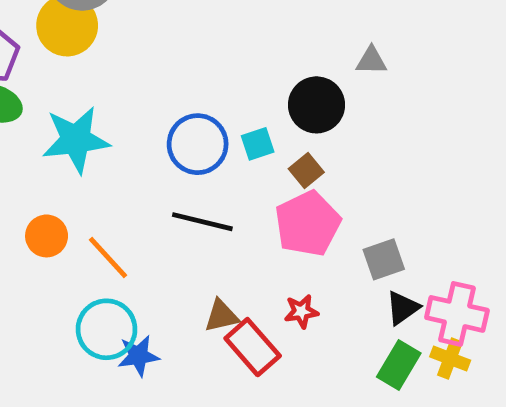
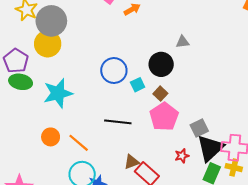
blue circle: (198, 144) -> (114, 71), moved
black triangle: (403, 308) -> (210, 148), size x1.8
red star: (301, 311) -> (182, 156), moved

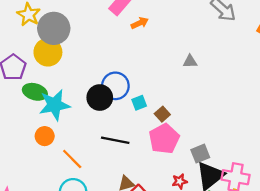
black circle: (161, 64) -> (100, 98), moved
green ellipse: (21, 82) -> (35, 92), moved
orange circle: (51, 137) -> (45, 136), moved

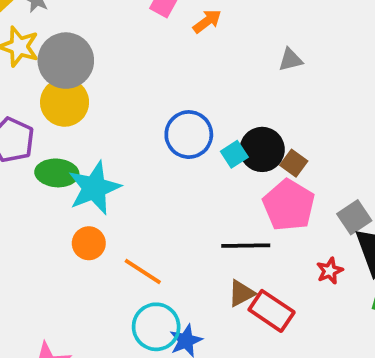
gray triangle: (190, 62) -> (290, 60), moved
black circle: (100, 98) -> (262, 149), moved
brown square: (162, 114) -> (294, 163), moved
black line: (115, 140) -> (246, 246), moved

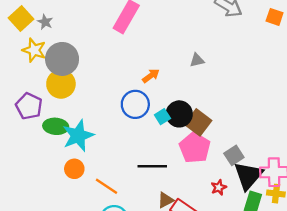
orange arrow: (207, 21) -> (151, 76), moved
brown square: (294, 163) -> (198, 122), size x1.6
black line: (246, 246) -> (152, 166), moved

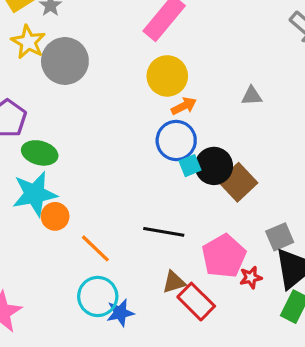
yellow circle: (61, 84) -> (167, 76), moved
blue circle: (135, 104) -> (176, 140), moved
cyan star: (78, 136) -> (35, 194), moved
pink pentagon: (195, 148) -> (224, 256), moved

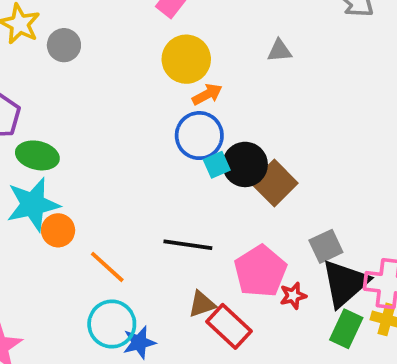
gray circle: (65, 61) -> (64, 45), size x0.6
gray triangle: (252, 96) -> (279, 51), moved

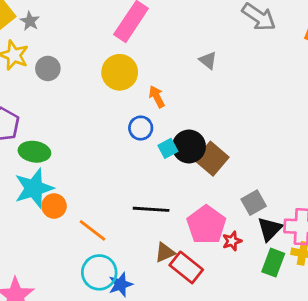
gray triangle: (279, 51) -> (208, 60), turned 48
yellow circle: (186, 59) -> (120, 72), moved
orange arrow: (207, 94) -> (157, 97), turned -85
blue circle: (199, 136) -> (141, 128), moved, size x0.7
black triangle: (345, 283) -> (270, 229), size x0.7

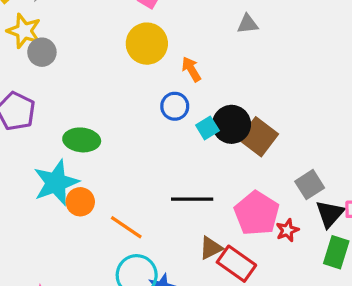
gray triangle: (208, 60) -> (248, 24), turned -42
gray circle: (48, 68) -> (42, 52), moved
green ellipse: (34, 152) -> (82, 140), moved

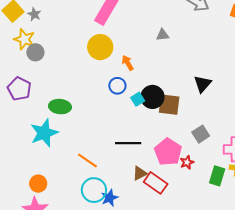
brown square: (259, 137) -> (169, 105), turned -30
orange circle: (80, 202) -> (38, 184), moved
black triangle: (330, 214) -> (203, 84), moved

